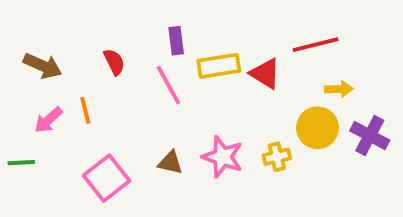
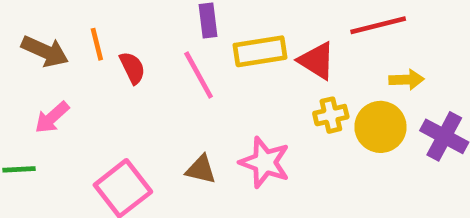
red semicircle: (114, 62) -> (132, 68), moved
orange line: (85, 110) -> (97, 44), moved
yellow cross: (277, 157) -> (331, 115), moved

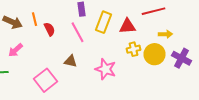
yellow rectangle: (260, 51) -> (104, 22), turned -60
red triangle: (317, 61) -> (128, 26), turned -36
brown triangle: (201, 169) -> (70, 61), moved

